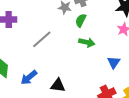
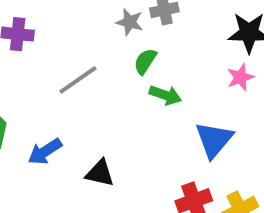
green semicircle: (81, 20) -> (145, 61), moved
blue triangle: (114, 62) -> (214, 140), size x1.5

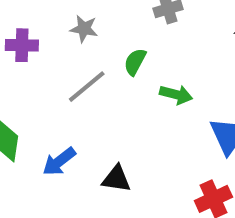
gray star: (130, 22) -> (84, 29), moved
green semicircle: (145, 61) -> (135, 62), moved

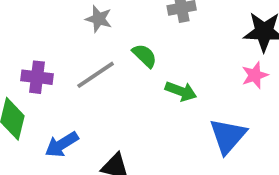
purple cross: (22, 45) -> (37, 77), moved
green semicircle: (135, 62) -> (145, 56), turned 100

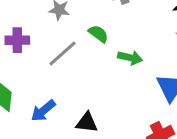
purple cross: (37, 77) -> (17, 40), moved

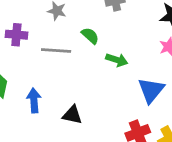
gray line: (62, 53) -> (56, 50), turned 40
blue arrow: (43, 111) -> (34, 101), turned 120

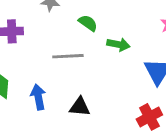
gray line: (56, 50) -> (68, 56), moved

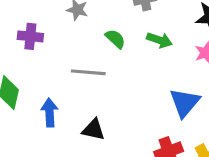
green arrow: (118, 44) -> (159, 40), moved

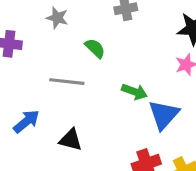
green arrow: (159, 40) -> (135, 92), moved
blue arrow: (49, 113) -> (26, 121), turned 52

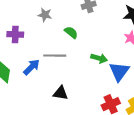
blue arrow: (26, 121) -> (32, 67), moved

